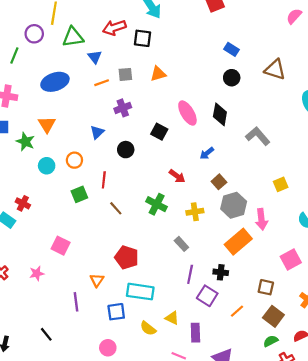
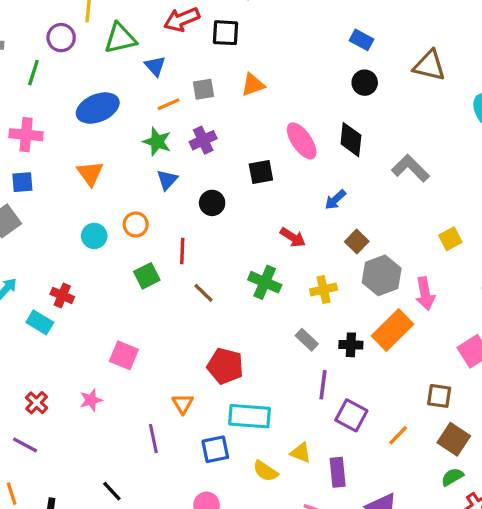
black square: (159, 132) -> (261, 172), turned -35
green star: (25, 142) -> (157, 142), moved
black cross: (221, 272) -> (351, 345), moved

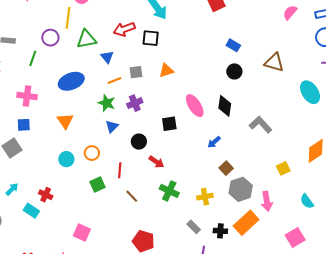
red arrow: (293, 237) -> (156, 162), moved

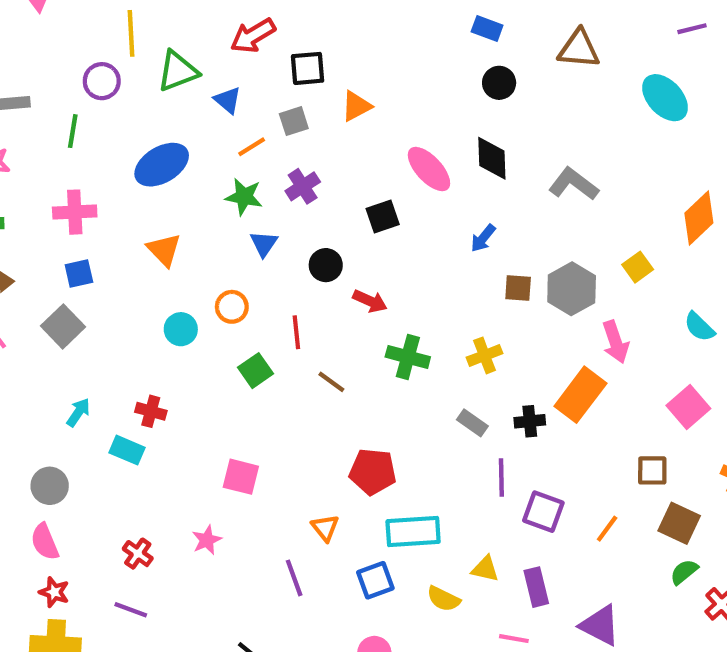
black square: (151, 38) -> (308, 68), moved
brown square: (226, 168) -> (518, 288), turned -32
gray hexagon: (241, 189) -> (572, 289), moved

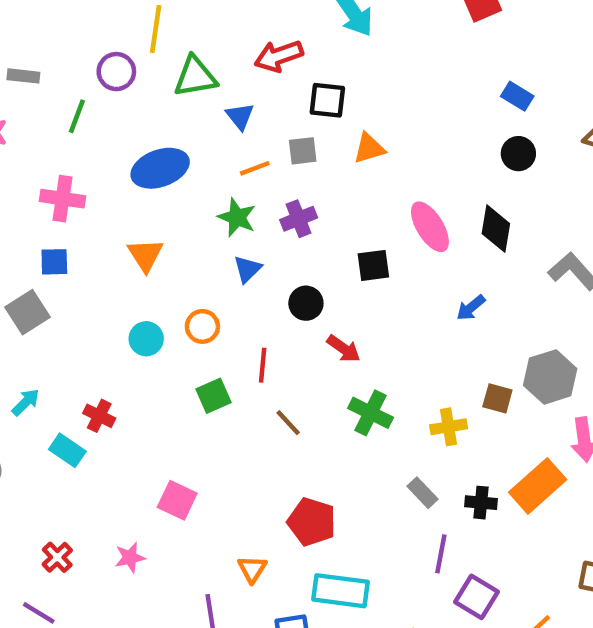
brown square: (518, 288) -> (497, 398), moved

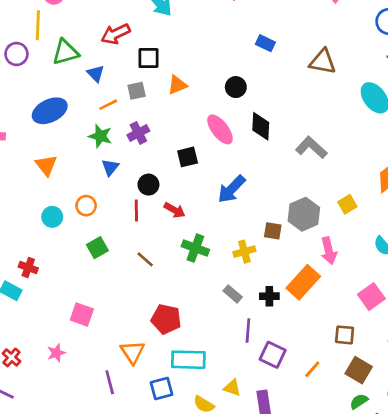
black circle: (518, 154) -> (236, 87), moved
blue arrow: (471, 308) -> (231, 189), moved, size x1.6
red line: (263, 365) -> (136, 211), moved
orange triangle: (252, 569) -> (133, 352), size x1.4

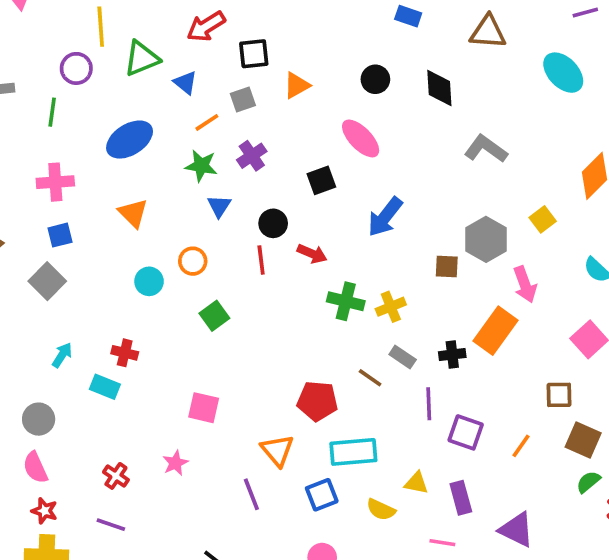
black diamond: (261, 126) -> (439, 88), moved
yellow cross: (244, 252) -> (391, 307), moved
brown line: (145, 259) -> (370, 378), moved

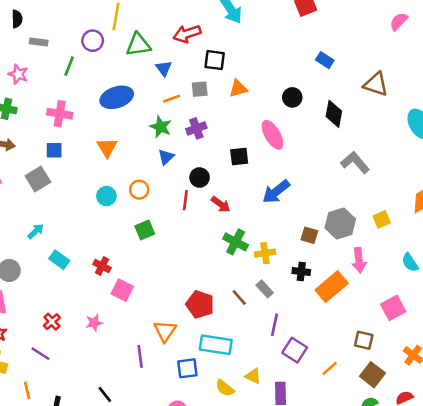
red cross: (125, 353) -> (102, 266), moved
black cross: (452, 355) -> (301, 271), moved

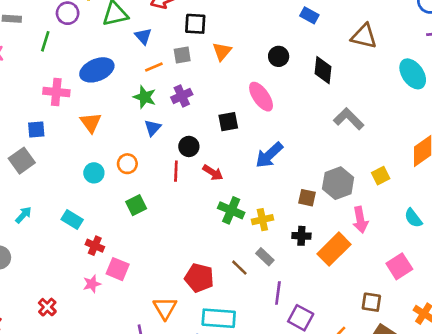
orange triangle: (238, 88) -> (222, 51), turned -30
pink cross: (60, 114) -> (56, 92), moved
cyan rectangle: (59, 260) -> (72, 220), moved
pink star: (94, 323) -> (92, 284), moved

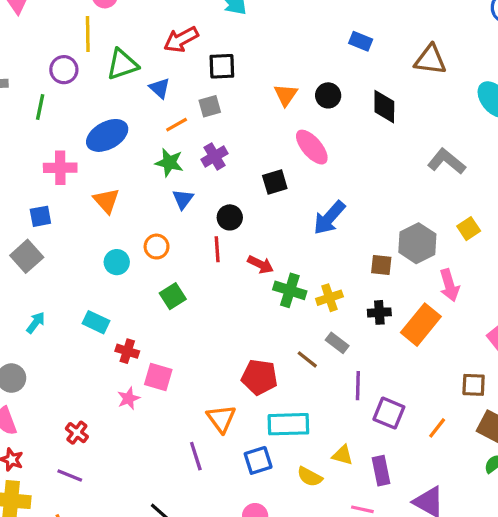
orange triangle: (222, 51) -> (286, 95), moved
gray L-shape: (349, 119) -> (446, 161), moved
red arrow: (213, 173) -> (260, 264), moved

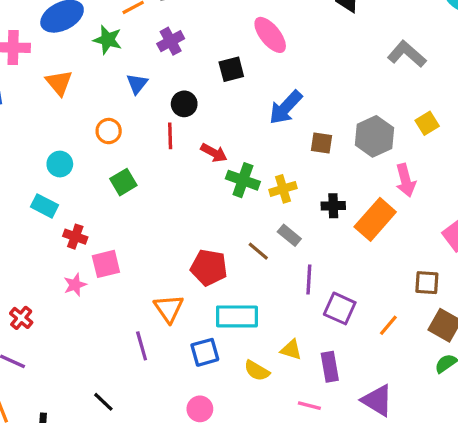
green star: (169, 163) -> (108, 40), moved
cyan circle: (117, 262) -> (60, 164), moved
brown square: (381, 265) -> (321, 143), moved
pink square: (158, 377) -> (106, 264), turned -32

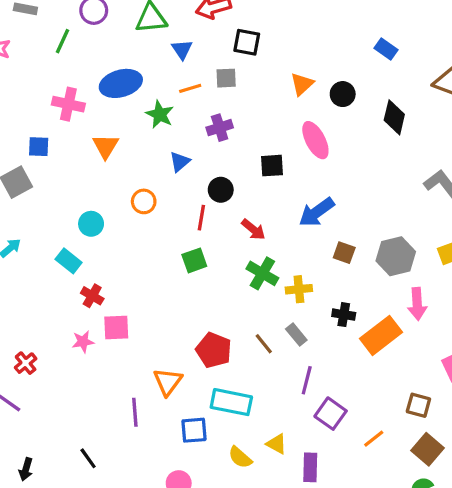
red arrow: (214, 153) -> (253, 229), moved
green square: (123, 182) -> (194, 260), moved

